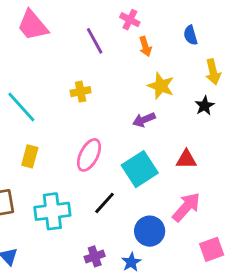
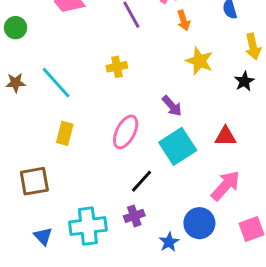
purple arrow: (144, 120) -> (172, 106), moved, turned -110
cyan cross: (52, 211) -> (88, 226), moved
blue circle: (150, 231) -> (199, 223), moved
purple cross: (95, 256) -> (134, 216), moved

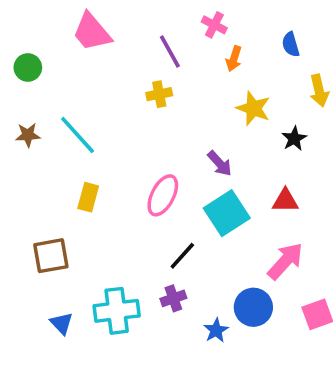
orange arrow: (183, 20) -> (234, 59), turned 36
yellow cross: (117, 67) -> (159, 94), moved
black star: (244, 81) -> (294, 139), moved

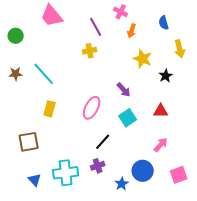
cyan square: (227, 213) -> (128, 118), size x0.7
pink arrow: (285, 261) -> (161, 145), size x0.7

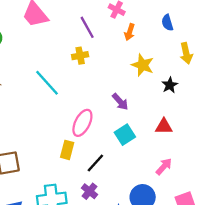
cyan line: (44, 74) -> (47, 83), moved
yellow rectangle: (50, 109) -> (67, 150), moved
purple cross: (98, 166) -> (90, 191), turned -32

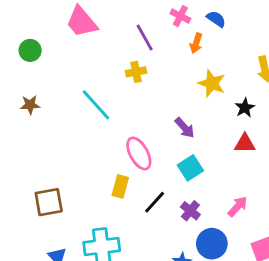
blue semicircle: (167, 23) -> (216, 19), moved, turned 140
pink ellipse: (82, 123) -> (139, 153), turned -56
red triangle: (164, 126) -> (245, 143), moved
purple cross: (90, 191) -> (190, 211), moved

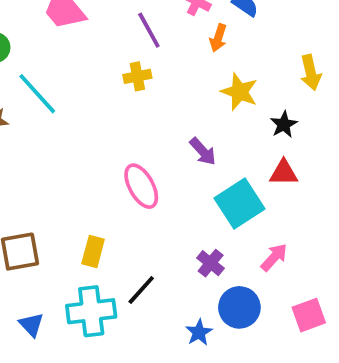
cyan line: (96, 105) -> (37, 94), moved
cyan square: (190, 168) -> (239, 203), moved, size x1.4
yellow rectangle: (120, 186) -> (93, 252), moved
black line: (155, 202) -> (141, 290), moved

